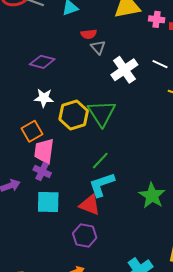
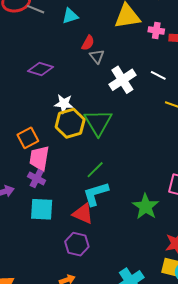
red semicircle: (89, 34) -> (88, 43), turned -56
white star: (44, 98) -> (64, 104), moved

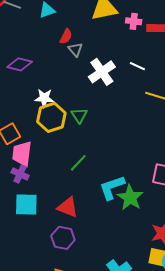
green triangle: (98, 122) -> (79, 115), size x0.6
cyan L-shape: (96, 194) -> (112, 187), moved

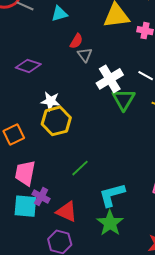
green triangle: (79, 115) -> (124, 99), moved, size x1.4
pink trapezoid: (22, 154) -> (25, 173), moved
purple cross: (20, 174) -> (41, 197), moved
green star: (130, 198) -> (110, 223), moved

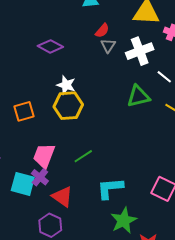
white cross: (110, 79) -> (140, 51), moved
green triangle: (124, 99) -> (138, 96), turned 35
pink trapezoid: (25, 173) -> (44, 156), moved
green star: (110, 223) -> (124, 221), moved

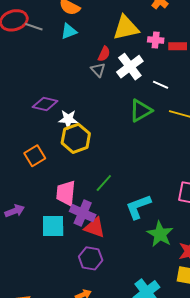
red semicircle: (102, 31) -> (104, 54), moved
purple diamond: (50, 46) -> (45, 104), moved
purple cross: (40, 177) -> (83, 213), moved, size x1.4

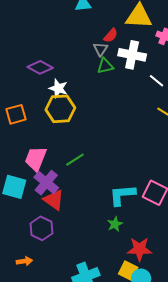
white cross: (130, 67) -> (132, 55), turned 32
green triangle: (141, 111) -> (105, 66), moved, size x0.7
cyan L-shape: (138, 207) -> (122, 195), moved
green star: (160, 234) -> (115, 224), size x0.6

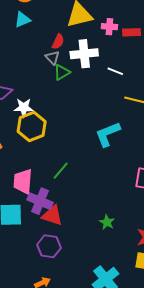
cyan L-shape: (122, 195) -> (108, 134), moved
green star: (115, 224) -> (107, 222), moved

